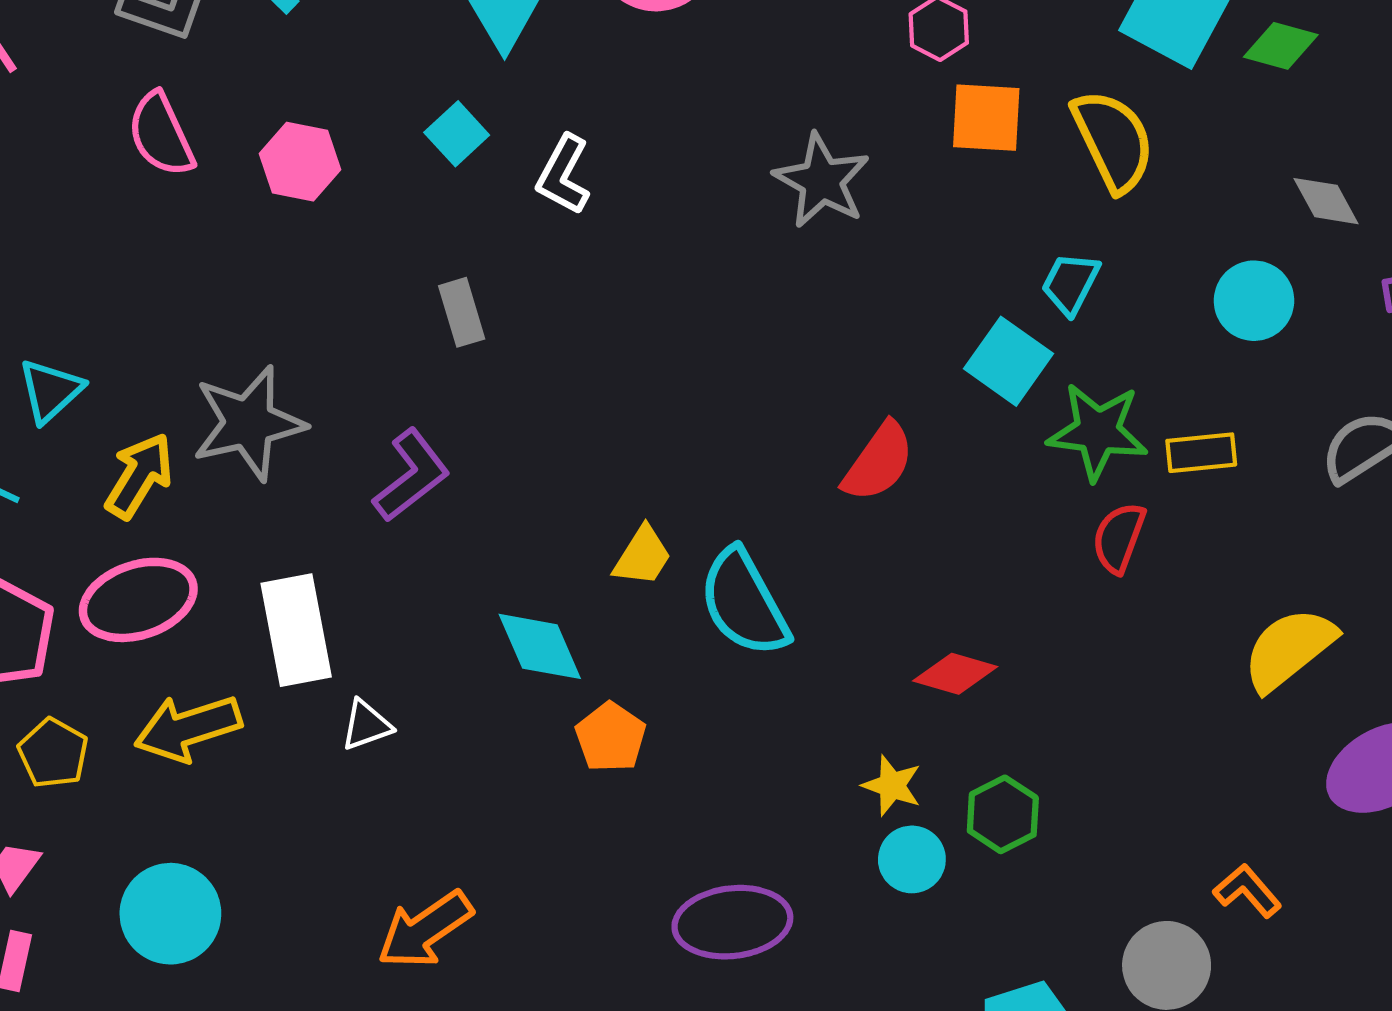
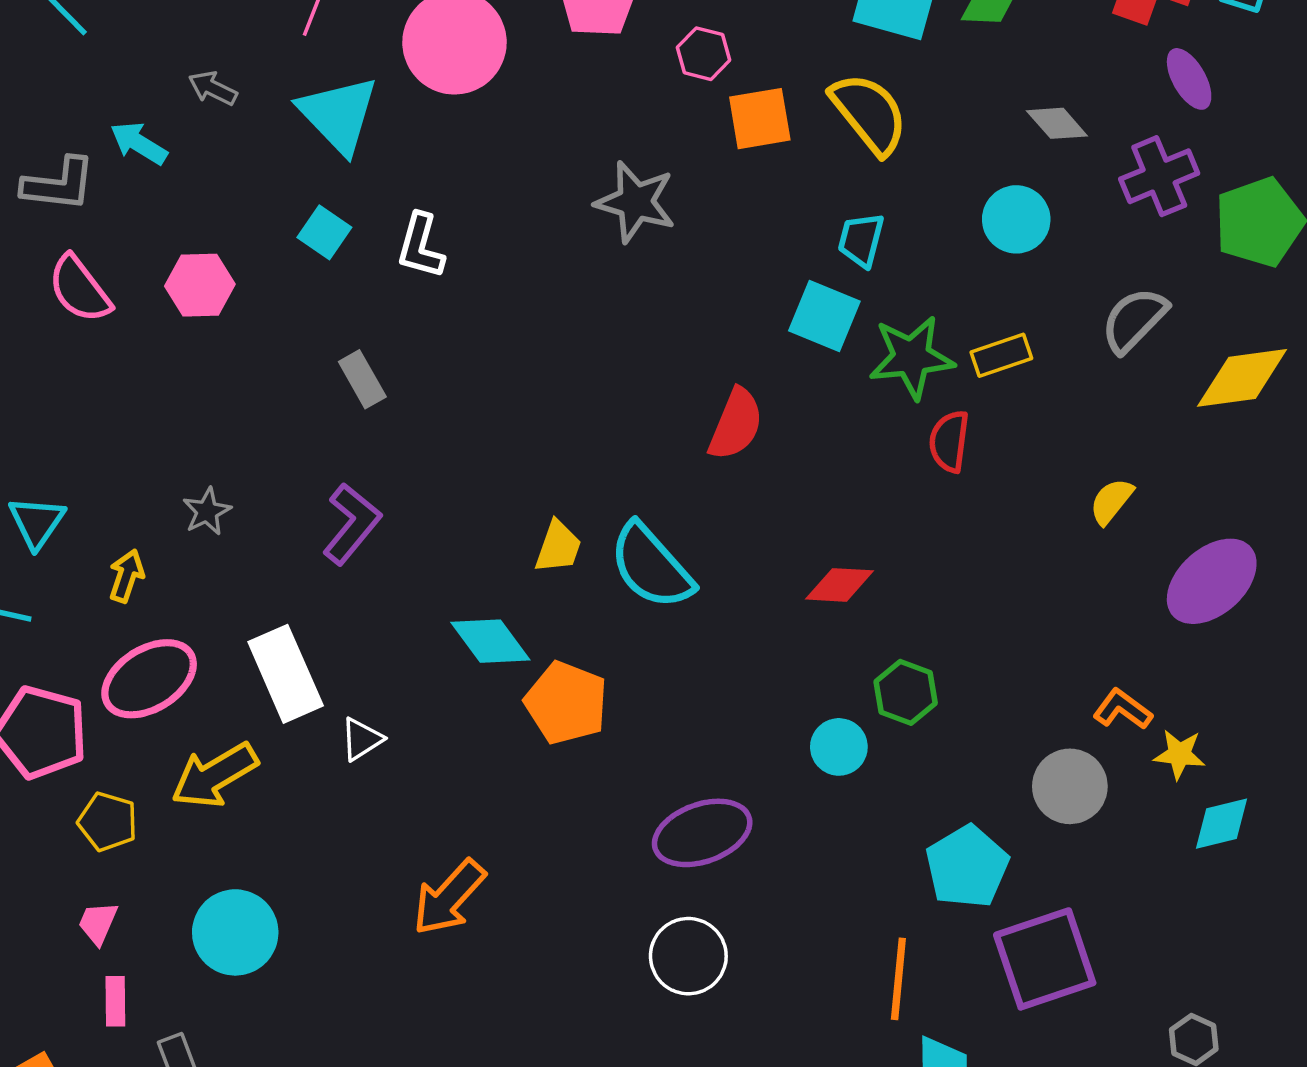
gray star: (249, 423) -> (207, 511), size x0.5
yellow arrow: (139, 476) -> (126, 576), size x0.7
yellow semicircle: (1289, 649) -> (1111, 501), size x0.6
orange pentagon: (611, 737) -> (566, 703), size x1.4
yellow star: (892, 785) -> (1179, 754), moved

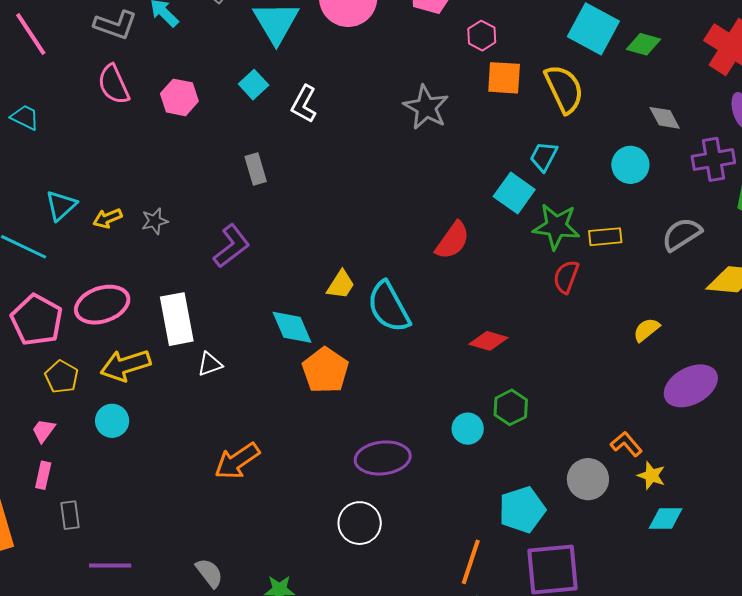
yellow arrow: (126, 576) -> (107, 218), moved, turned -144
cyan circle: (235, 932) -> (112, 421), moved, size x0.7

